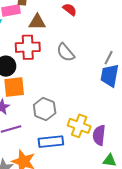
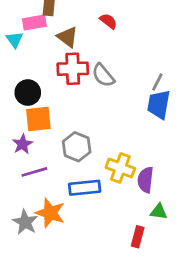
brown triangle: (37, 22) -> (67, 37), turned 36
red cross: (28, 47) -> (73, 69), moved

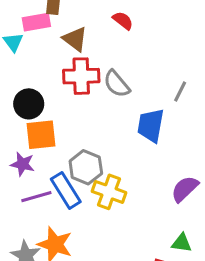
blue trapezoid: (159, 104) -> (151, 126), moved
purple star: (22, 144) -> (23, 164), turned -30
yellow cross: (120, 168) -> (109, 192), moved
purple semicircle: (145, 180) -> (185, 189), moved, turned 40
blue rectangle: (85, 188) -> (66, 190), moved, turned 64

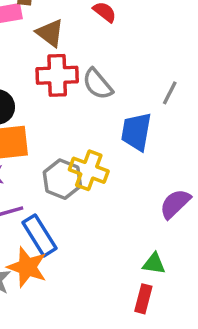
blue rectangle: (66, 190) -> (40, 235), moved
yellow cross: (109, 192) -> (89, 170), moved
green triangle: (182, 243) -> (154, 264), moved

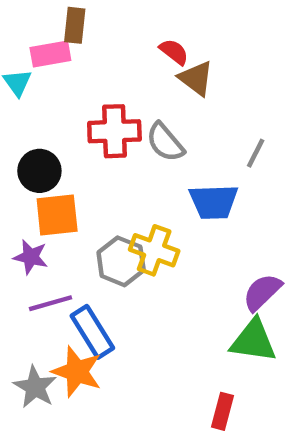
brown triangle: (50, 33) -> (196, 78), moved
blue trapezoid: (136, 132) -> (214, 202), turned -102
green triangle: (154, 264) -> (253, 341), moved, size x1.6

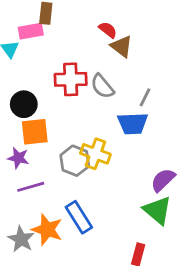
gray line: (256, 153) -> (145, 97), moved
blue rectangle: (92, 332) -> (79, 217), moved
green triangle: (253, 341) -> (157, 210), turned 32

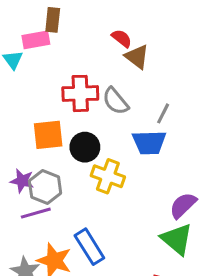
black circle: (24, 104) -> (85, 147), moved
orange square: (35, 132) -> (48, 135), moved
gray hexagon: (75, 161) -> (45, 187), moved

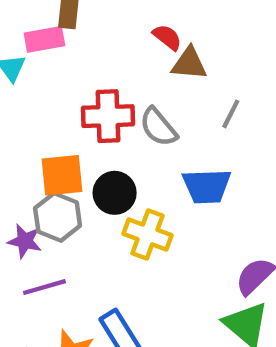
brown triangle: (137, 57) -> (189, 64), turned -32
gray line: (163, 113) -> (231, 114), moved
gray hexagon: (45, 187) -> (58, 217), moved

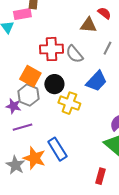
red semicircle: (167, 37) -> (104, 13), moved
orange square: (62, 175) -> (30, 76), turned 35
blue trapezoid: (207, 186) -> (96, 81), turned -45

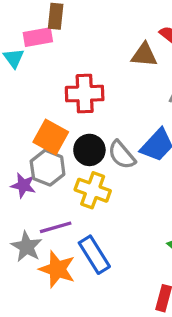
gray semicircle: (74, 54) -> (122, 155), moved
yellow cross: (69, 103) -> (93, 190), moved
purple line: (22, 127) -> (56, 227), moved
gray star: (15, 165) -> (27, 247), moved

